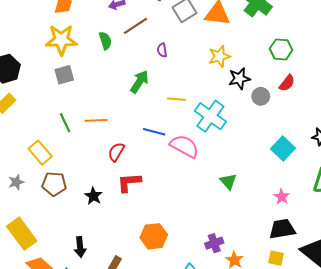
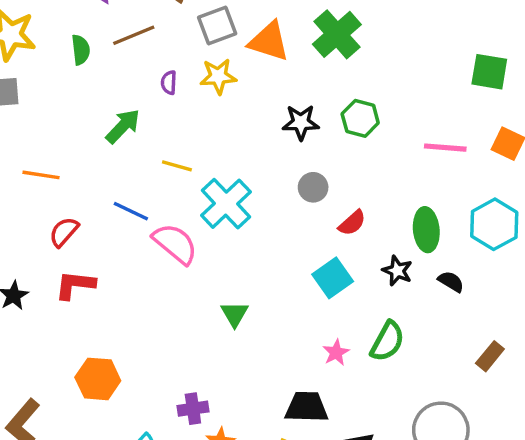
yellow star: (219, 56) -> (218, 76), moved
black star: (239, 79) -> (301, 122), moved
red semicircle: (287, 83) -> (352, 223), moved
pink star: (282, 197) -> (336, 353), moved

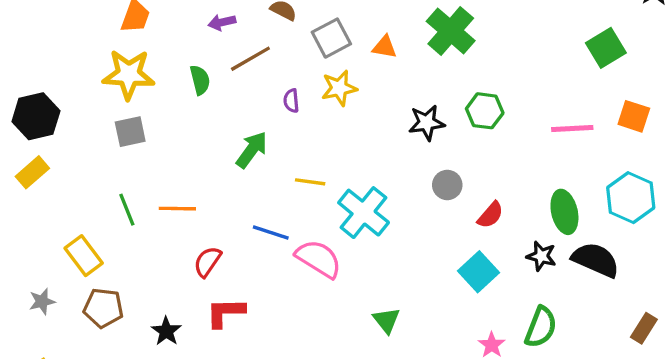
orange triangle: (269, 41) -> (385, 47), size x0.6
green square: (489, 72) -> (606, 48), turned -33
black semicircle: (451, 282) -> (596, 260), size x1.8

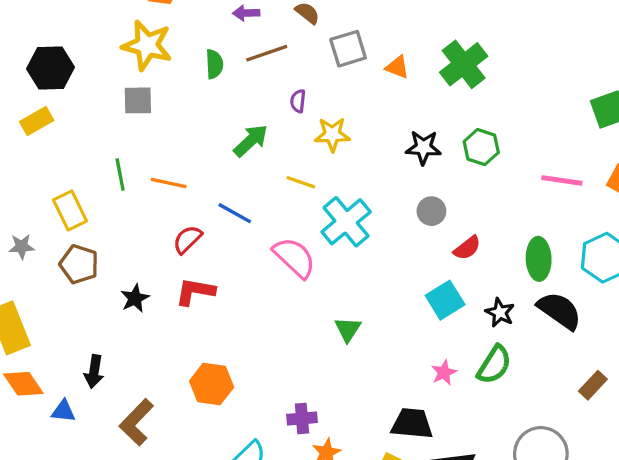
yellow star: (339, 88) -> (332, 134), moved
blue line: (271, 233) -> (235, 213), moved
black star: (541, 256) -> (500, 313), moved

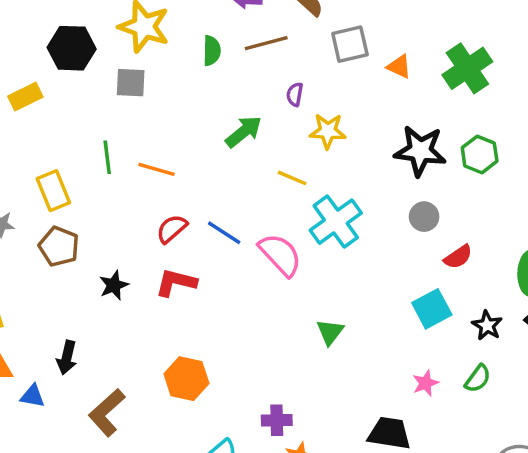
black hexagon: (51, 68) -> (72, 48), moved
black star: (423, 147) -> (420, 151), size x1.4
blue line: (235, 213) -> (224, 233), moved
green semicircle: (494, 365) -> (478, 379), size x0.7

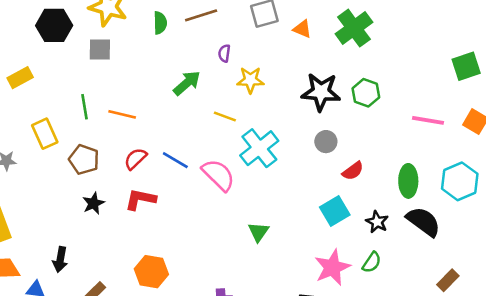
yellow rectangle: (25, 97) -> (20, 78), moved
brown pentagon: (59, 246) -> (84, 160), moved
pink star: (426, 383) -> (332, 267), size x1.8

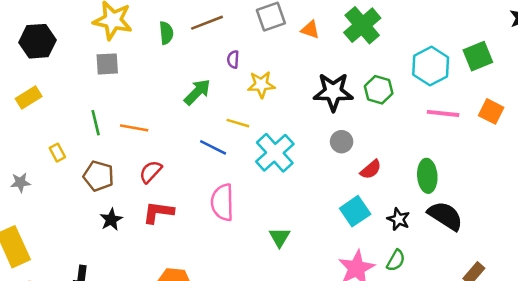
black hexagon: (54, 25) -> (38, 41), moved
yellow rectangle: (45, 134) -> (57, 153), size x0.6
blue line: (175, 160) -> (213, 147), moved
pink semicircle: (218, 175) -> (222, 202), moved, turned -132
cyan hexagon: (460, 181) -> (431, 66), moved

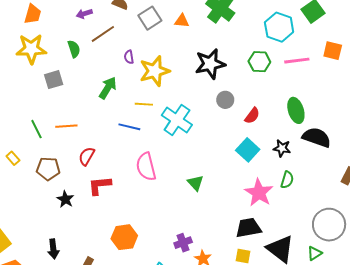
gray square: (107, 64) -> (54, 80), moved
yellow star: (261, 85) -> (155, 71), size x1.4
green hexagon: (379, 90) -> (259, 62), moved

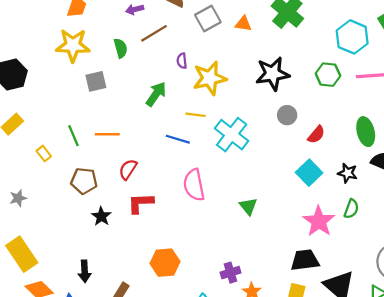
yellow rectangle: (13, 158) -> (44, 154), moved

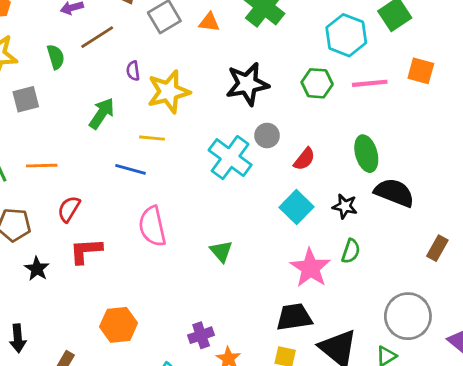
cyan cross: (232, 135) -> (230, 158), moved

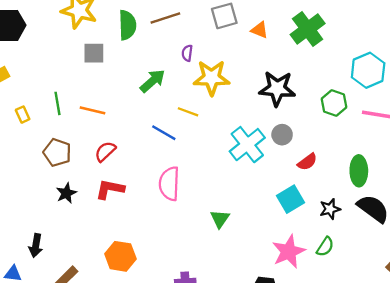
green semicircle: (56, 57) -> (127, 25), size x1.4
black star: (345, 206) -> (330, 209), turned 30

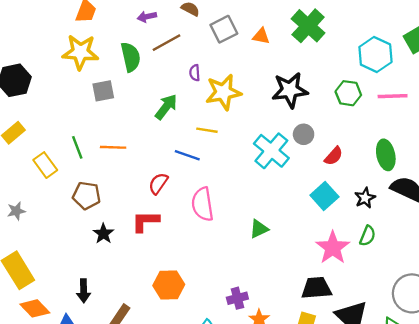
yellow rectangle: (23, 115) -> (45, 165), size x1.5
red semicircle: (105, 151) -> (158, 183), moved
green triangle: (220, 219) -> (259, 229), turned 42

